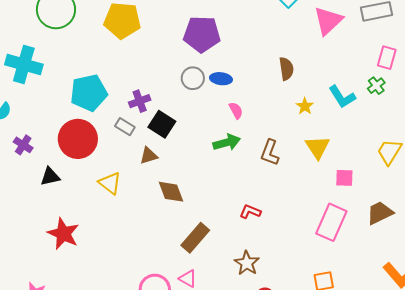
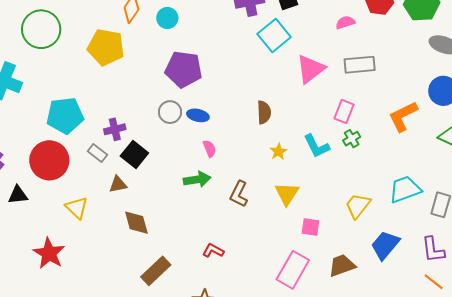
pink rectangle: (387, 58) -> (344, 111), moved
red star: (63, 234) -> (49, 253), moved

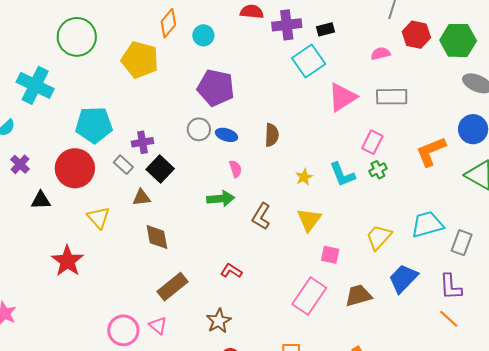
brown semicircle: (264, 112) -> (272, 135), moved

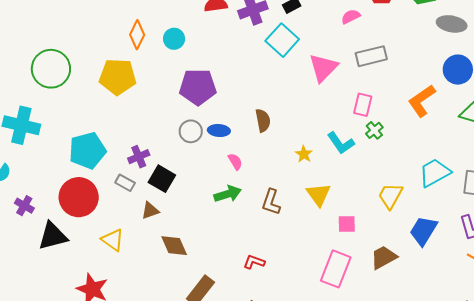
black triangle: (41, 200) -> (53, 236), size x1.5

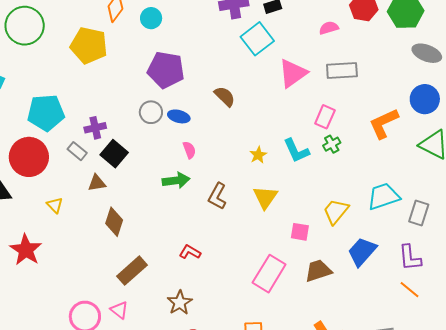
brown semicircle: (263, 120) -> (225, 96), moved, turned -45
pink square: (347, 224) -> (300, 232), moved
yellow triangle: (113, 240) -> (55, 205), size x0.7
brown diamond: (174, 246) -> (114, 222), turned 32

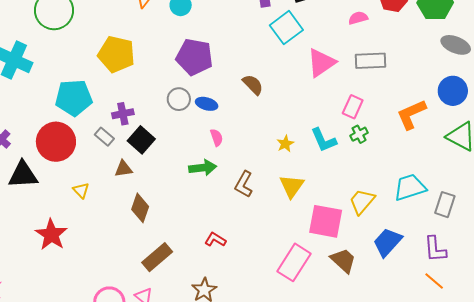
yellow pentagon: (89, 45) -> (116, 54), moved
pink square: (300, 232) -> (326, 221), size x1.8
brown trapezoid: (318, 271) -> (343, 260), turned 60

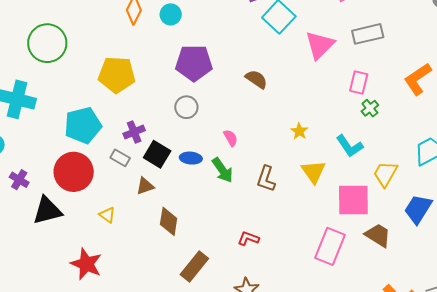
blue ellipse: (207, 104) -> (191, 158), moved
cyan L-shape: (324, 140) -> (350, 146), moved
green arrow: (203, 168) -> (223, 170), turned 72

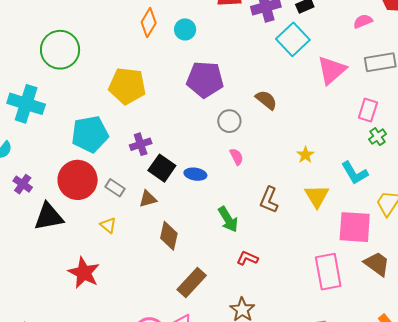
gray circle: (186, 107) -> (229, 121), moved
gray rectangle: (120, 158) -> (115, 188), moved
green arrow: (223, 170) -> (228, 219), moved
pink rectangle: (330, 246) -> (328, 272), turned -36

